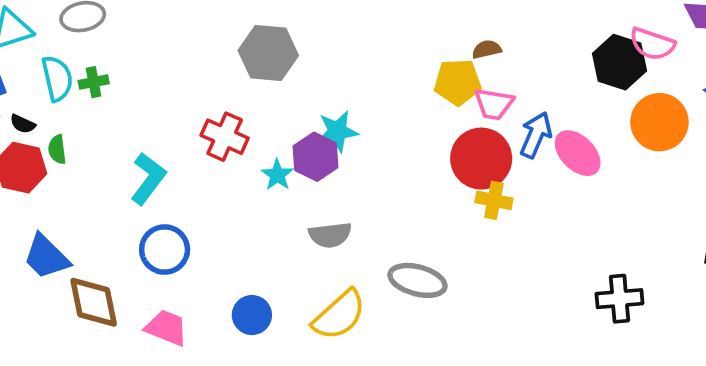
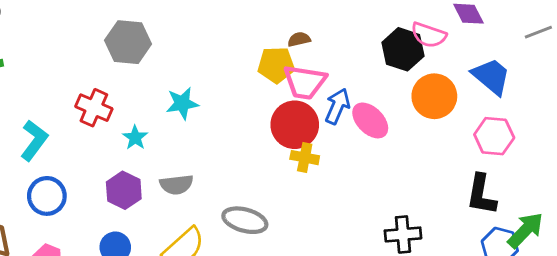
pink trapezoid: (494, 104) -> (305, 82), size x1.4
purple hexagon: (316, 157) -> (124, 190), moved

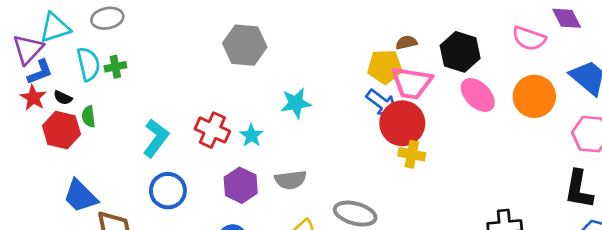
black hexagon: (403, 49) -> (460, 52), moved
blue arrow: (337, 106) -> (382, 103), moved, turned 104
red cross: (94, 108) -> (212, 130), moved
pink ellipse: (370, 120) -> (478, 95), moved

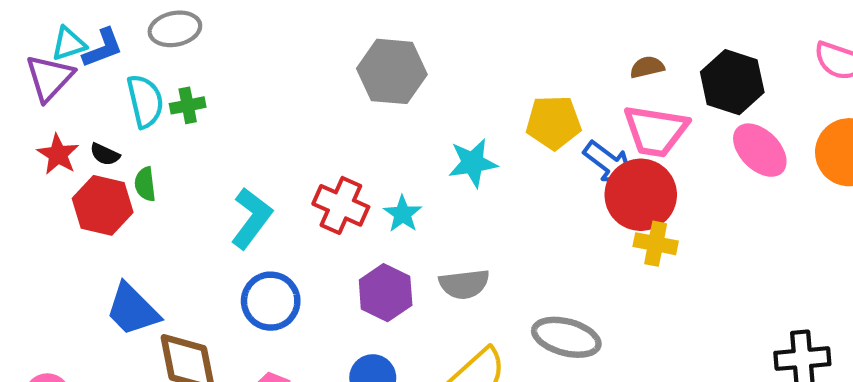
cyan triangle: (55, 28) -> (69, 44), moved, size x0.7
yellow pentagon: (385, 67) -> (554, 122), moved
blue L-shape: (40, 72) -> (103, 48), moved

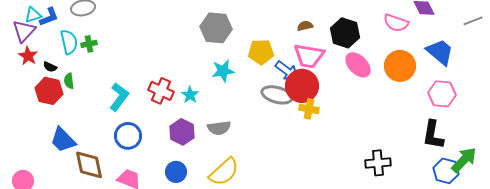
gray hexagon: (392, 71) -> (216, 28), moved
red star: (58, 154) -> (28, 56), moved
gray ellipse: (566, 337) -> (277, 95), moved

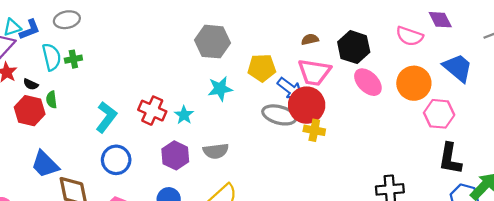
pink hexagon: (442, 94) -> (439, 114), moved

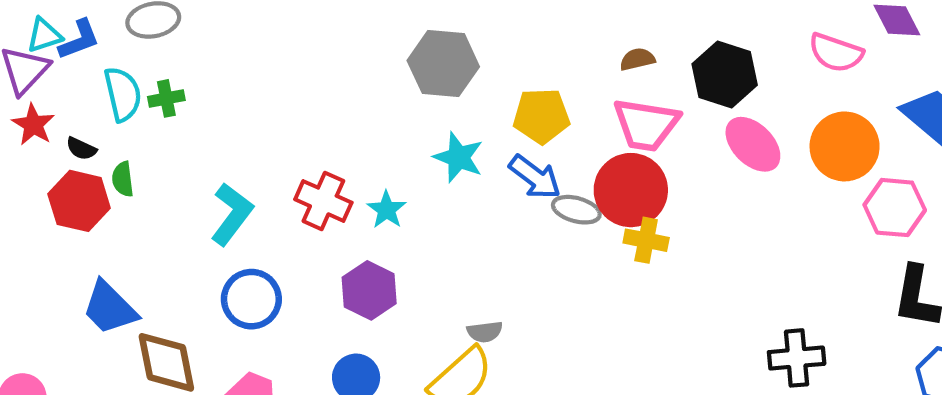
cyan star: (220, 89) -> (459, 157), turned 30
blue arrow: (290, 89) -> (535, 177), moved
gray ellipse: (279, 115) -> (576, 210), size x0.7
gray semicircle: (216, 151) -> (485, 332), moved, size x0.7

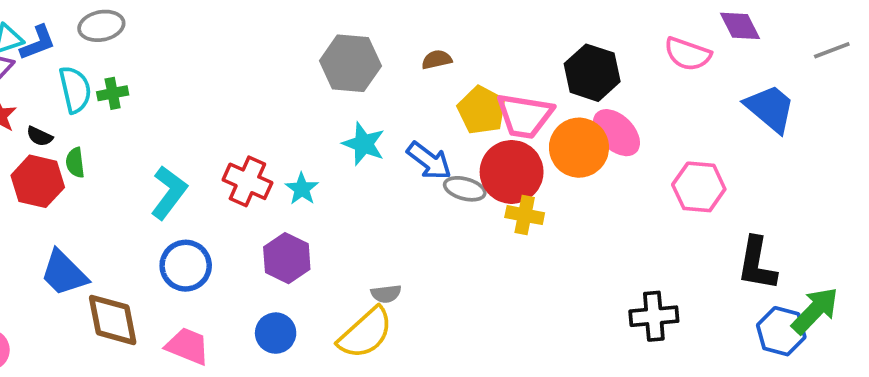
brown semicircle: (637, 59) -> (437, 60), moved
yellow pentagon: (541, 116) -> (482, 110), moved, turned 30
orange circle: (845, 146) -> (579, 148), moved
pink hexagon: (895, 208) -> (699, 187), moved

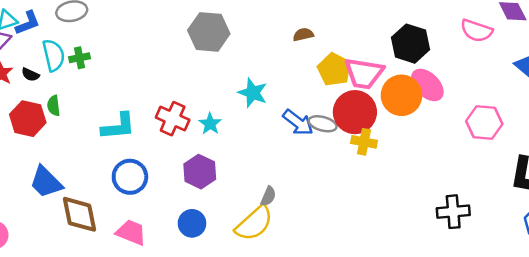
gray hexagon: (350, 63) -> (209, 32), moved
black semicircle: (40, 136) -> (30, 75), moved
blue arrow: (429, 161) -> (298, 122), moved
cyan L-shape: (169, 193) -> (118, 126), turned 48
gray semicircle: (386, 294) -> (268, 196), turned -60

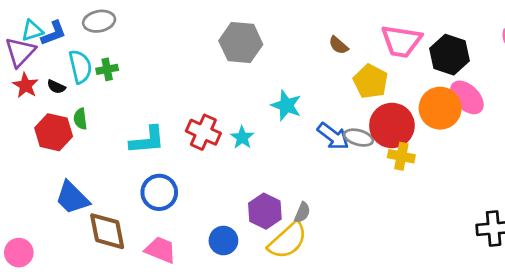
brown semicircle: (303, 35) -> (338, 45), turned -126
pink trapezoid: (364, 73) -> (401, 41), moved
purple hexagon: (200, 172) -> (265, 211), moved

